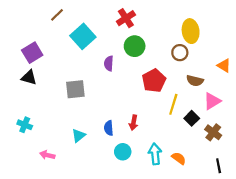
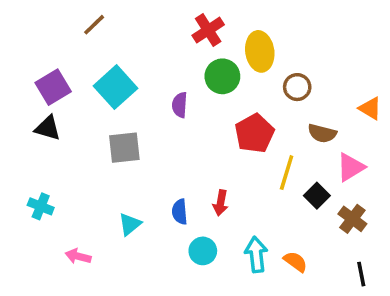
yellow ellipse: (191, 31) -> (260, 51), moved
cyan square: (83, 36) -> (115, 87), moved

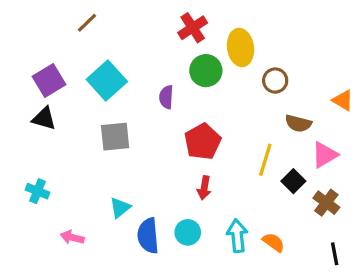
red pentagon: (254, 133) -> (203, 142), moved
blue semicircle: (180, 212) -> (148, 236), moved, size x1.5

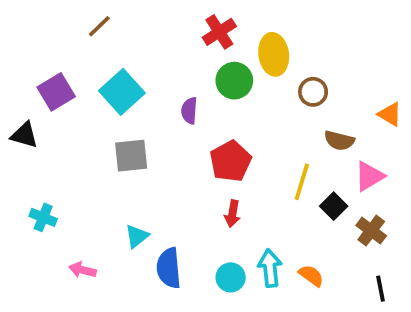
black triangle: (44, 118) -> (24, 135), moved
cyan circle: (188, 232) -> (231, 277), moved

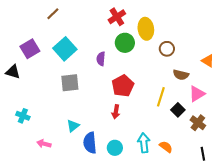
red arrow: (232, 214) -> (116, 112), moved
cyan circle: (231, 277) -> (115, 148), moved

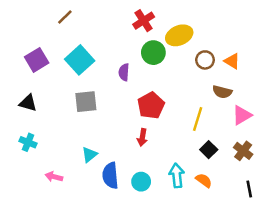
yellow ellipse: (146, 29) -> (179, 35), turned 75
orange triangle: (208, 61) -> (232, 61), moved
black triangle: (13, 72) -> (28, 103), moved
black square: (178, 110) -> (209, 150), moved

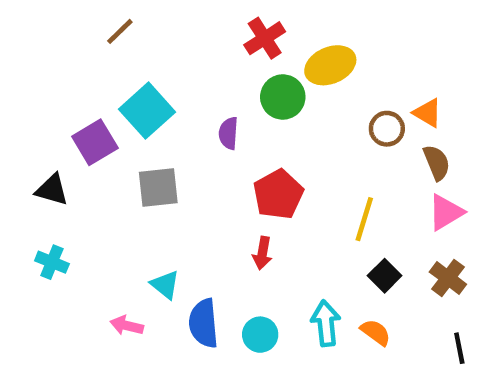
purple square: (37, 60) -> (95, 142), moved
brown circle: (205, 60) -> (387, 129), moved
brown semicircle: (222, 92) -> (437, 163), moved, turned -126
cyan triangle: (89, 155) -> (165, 285), turned -42
pink arrow: (54, 177) -> (127, 326), moved

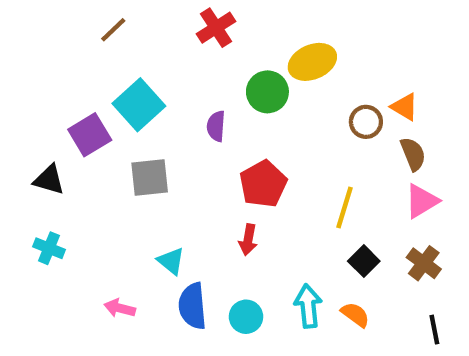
red cross: (265, 38) -> (216, 28), moved
cyan triangle: (165, 285) -> (171, 261), moved

